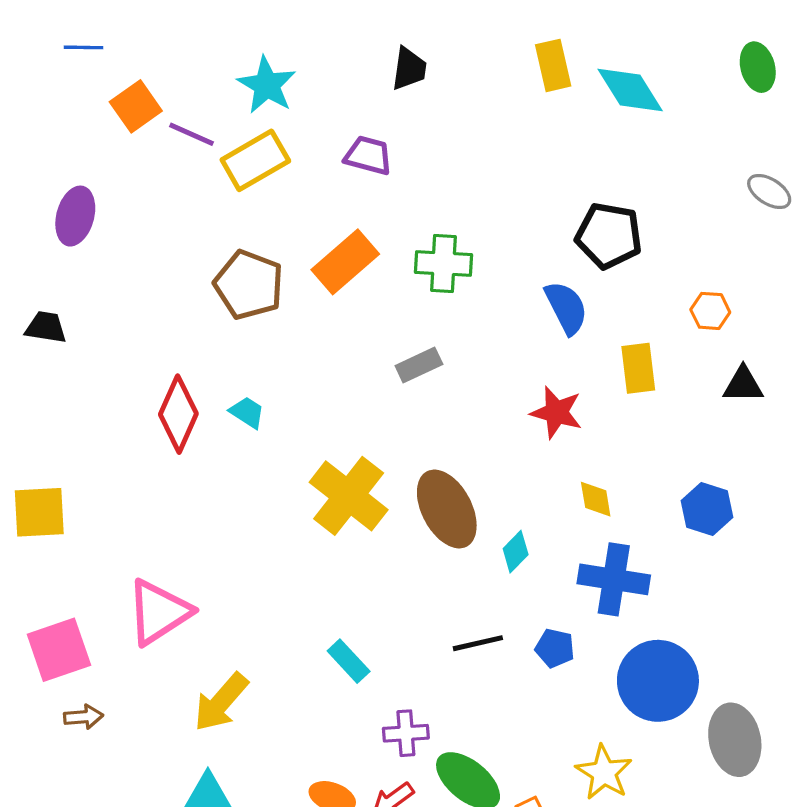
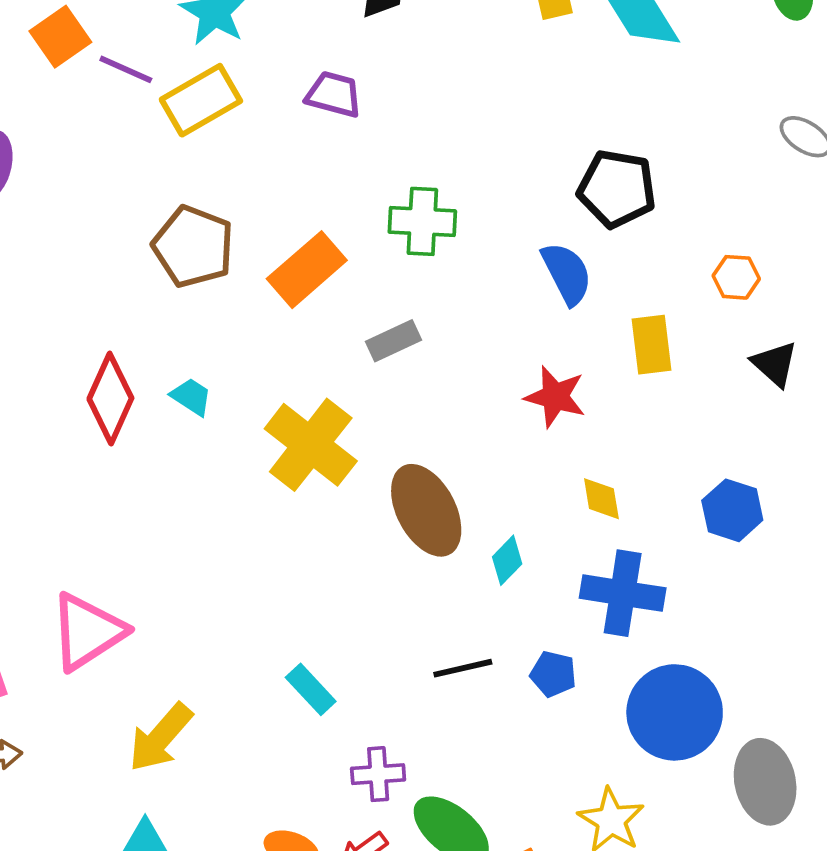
orange rectangle: (345, 262) -> (307, 270), moved
black triangle: (743, 385) -> (775, 364), turned 42
yellow cross: (349, 496) -> (311, 445), moved

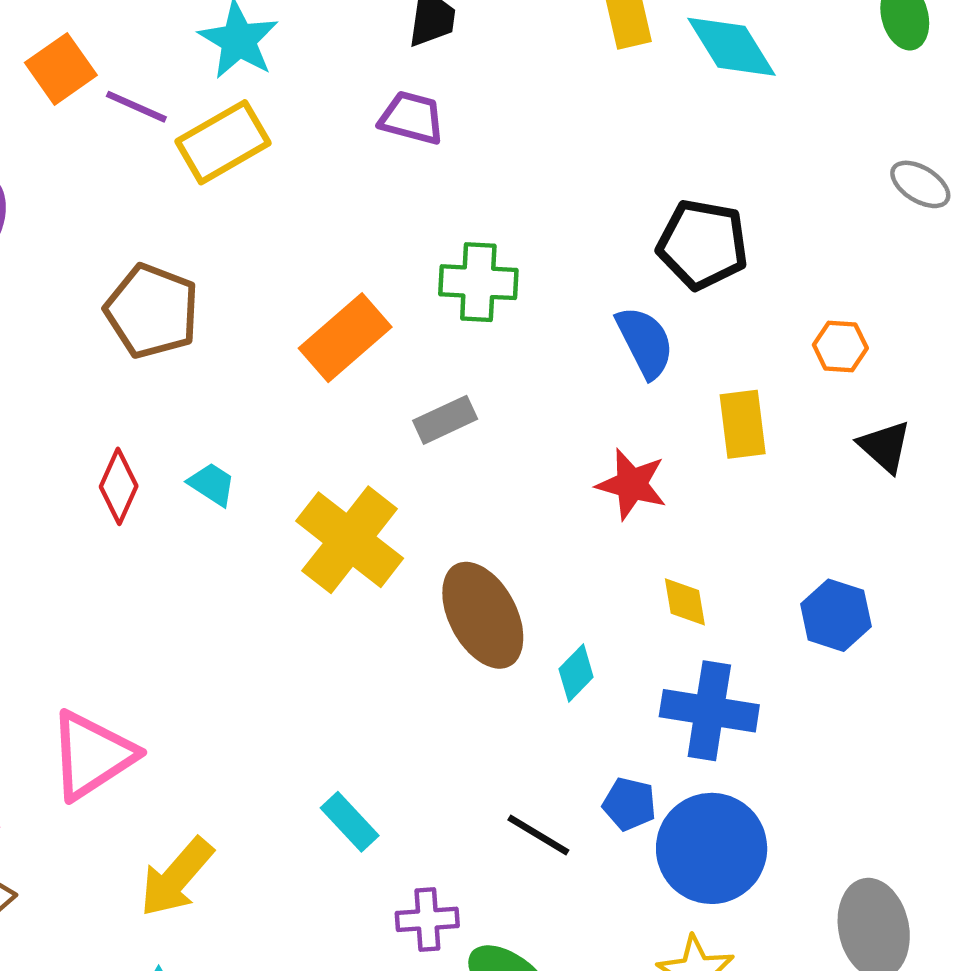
purple trapezoid: (334, 94) -> (412, 118), moved
brown pentagon: (193, 246) -> (152, 311), moved
red diamond: (110, 399) -> (119, 486), size x0.7
black line: (463, 668) -> (538, 835), moved, turned 44
blue circle: (675, 712) -> (712, 848), moved

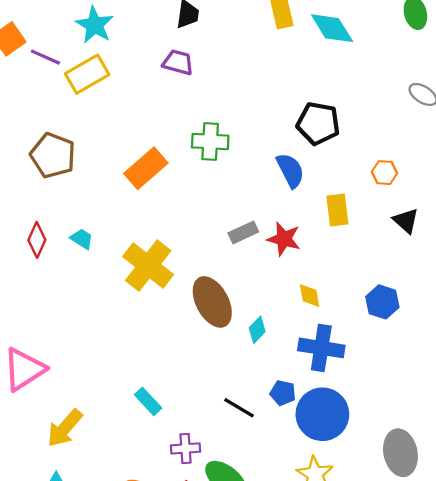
gray rectangle: (445, 420) -> (243, 232), moved

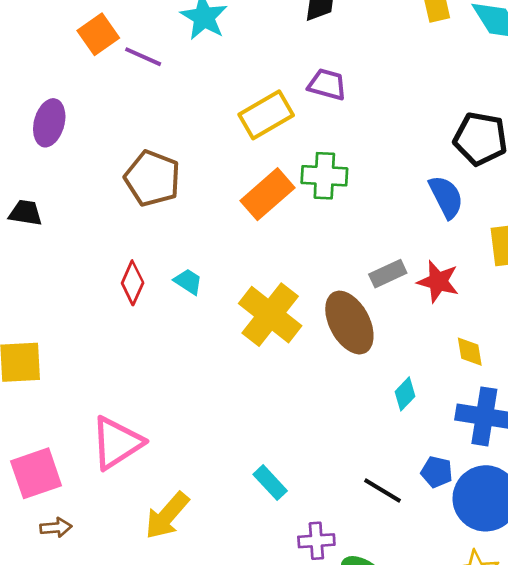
purple trapezoid: (178, 62) -> (327, 84), moved
yellow rectangle: (87, 74) -> (266, 115), moved
green cross: (210, 142) -> (324, 176), moved
brown ellipse: (212, 302) -> (349, 323), moved

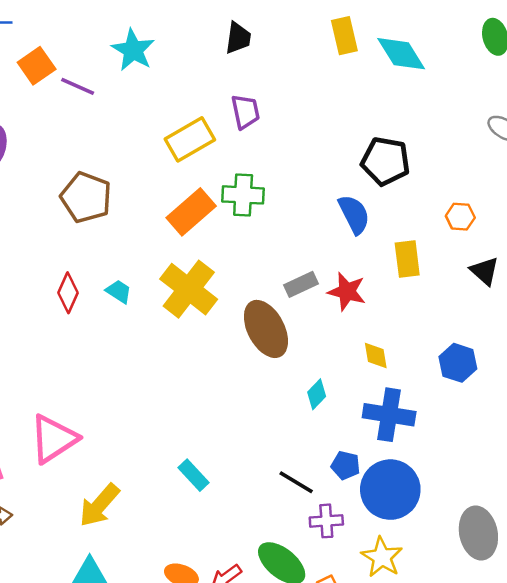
purple trapezoid: (327, 84) -> (245, 112), turned 63
yellow cross: (270, 315) -> (189, 289), moved
purple cross: (316, 541) -> (326, 521), moved

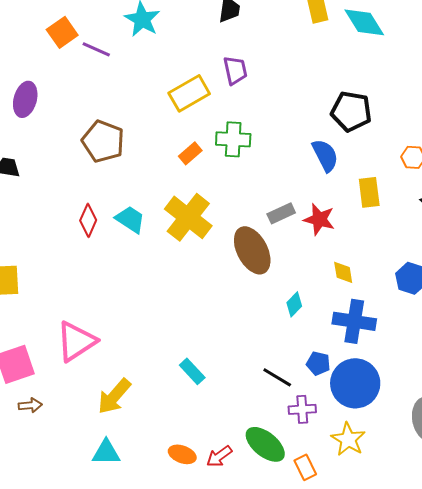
orange rectangle: (191, 212) -> (190, 153), size x0.6
cyan trapezoid: (119, 292) -> (130, 219), size x1.4

